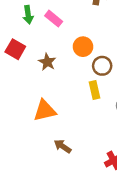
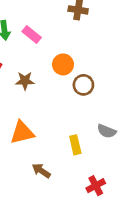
brown star: (47, 62) -> (25, 81), turned -30
yellow rectangle: (94, 90) -> (75, 145), moved

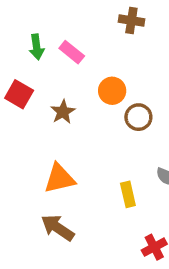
brown star: (25, 81) -> (63, 112), turned -30
brown arrow: (41, 171) -> (58, 228), moved, size x1.4

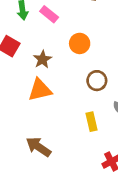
brown circle: (138, 117) -> (97, 81), moved
orange triangle: (59, 179) -> (40, 90), moved

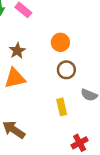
orange circle: (80, 43) -> (60, 42), moved

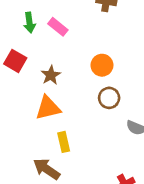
yellow rectangle: (62, 107) -> (64, 142), moved

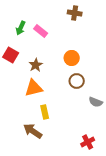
green arrow: (29, 23) -> (21, 28), turned 32

